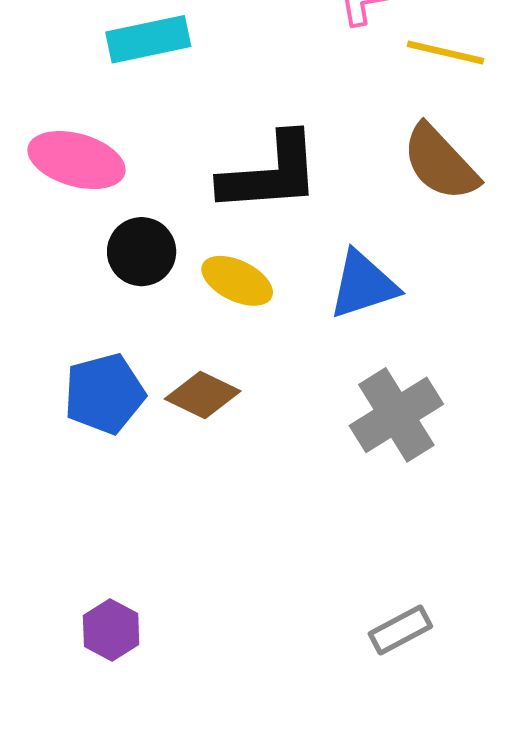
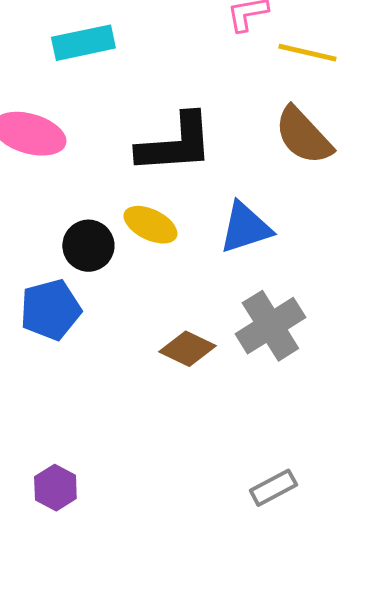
black circle: (142, 252) -> (88, 246), moved
brown diamond: (203, 395) -> (187, 349), moved

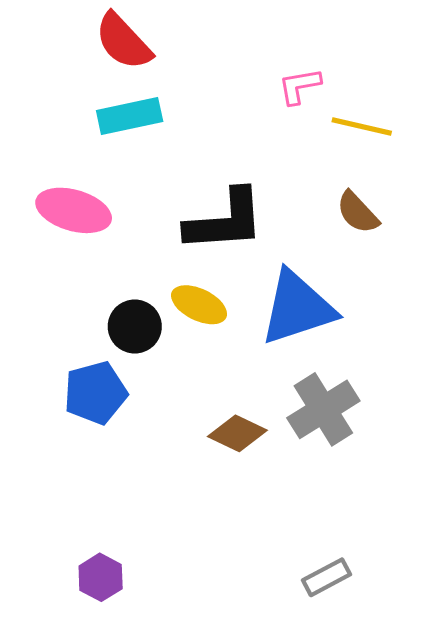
brown semicircle: (303, 136) -> (358, 212), size x0.7
blue triangle: (245, 228) -> (297, 308), size x1.4

